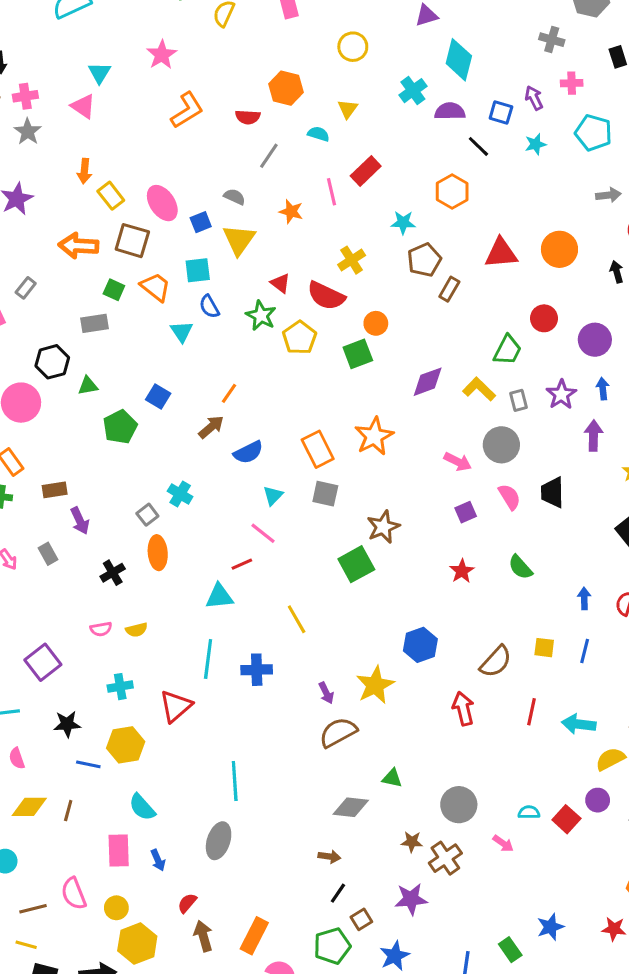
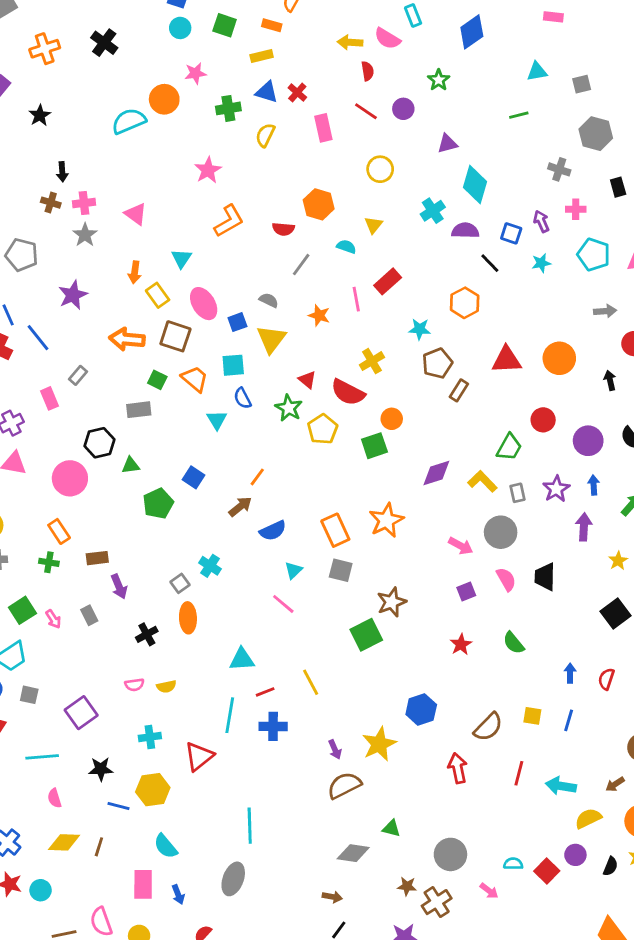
cyan triangle: (100, 73) -> (181, 258), moved
red line: (242, 564) -> (265, 692), moved

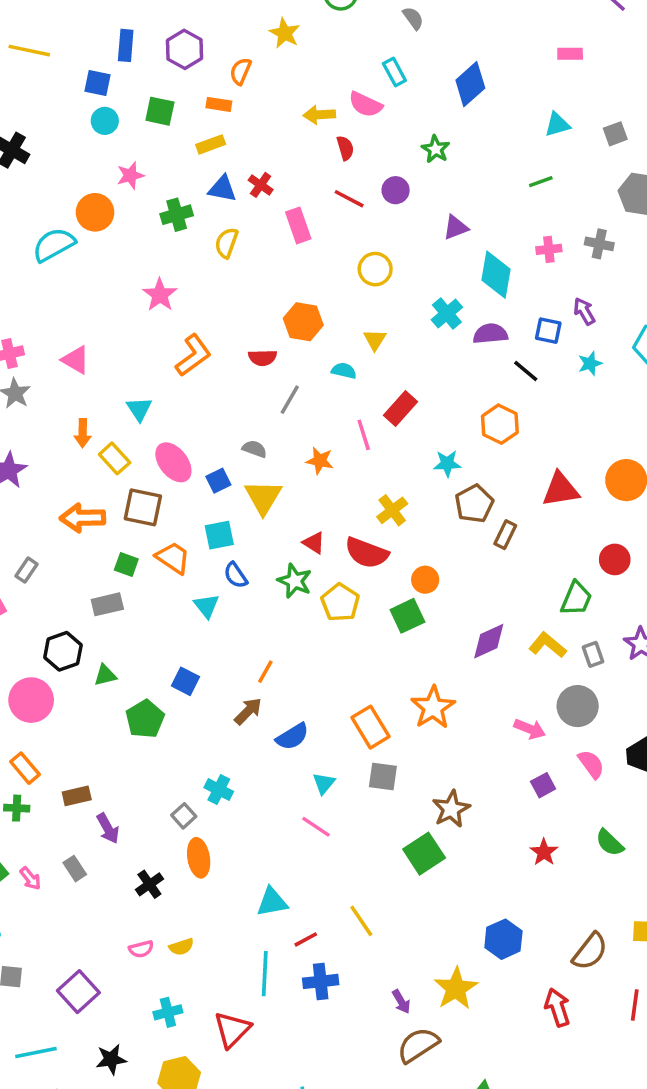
pink cross: (576, 209) -> (549, 249), moved

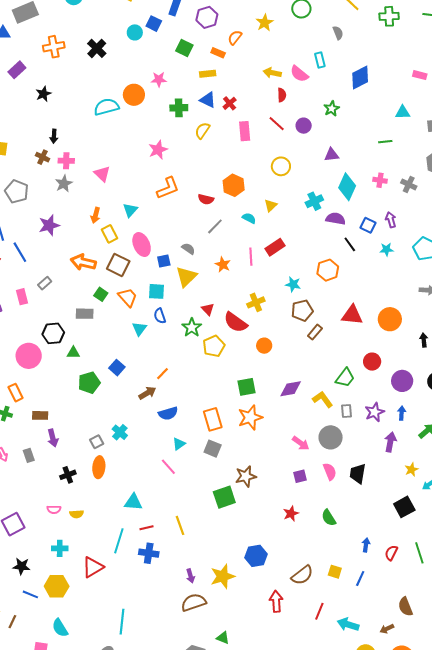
cyan circle: (105, 121) -> (135, 32), moved
green square: (407, 616) -> (247, 387), moved

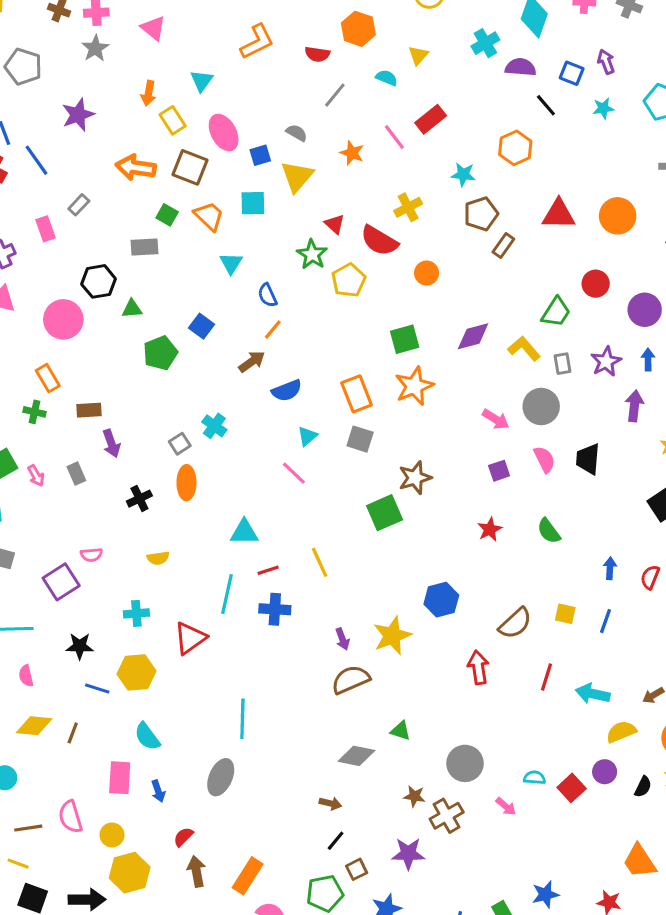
pink line: (251, 257) -> (394, 137), turned -30
blue semicircle: (160, 316) -> (268, 295), moved
pink semicircle: (54, 509) -> (91, 555), moved

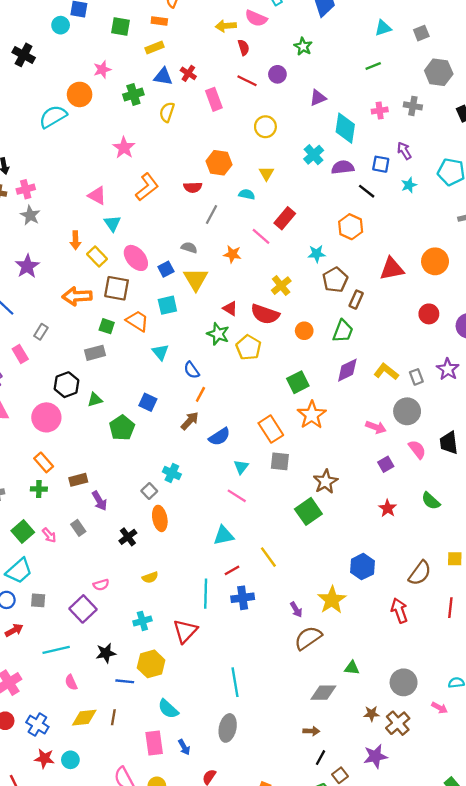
pink triangle: (153, 28) -> (97, 196), moved
green trapezoid: (556, 312) -> (343, 331), moved
cyan triangle: (244, 532) -> (224, 535), moved

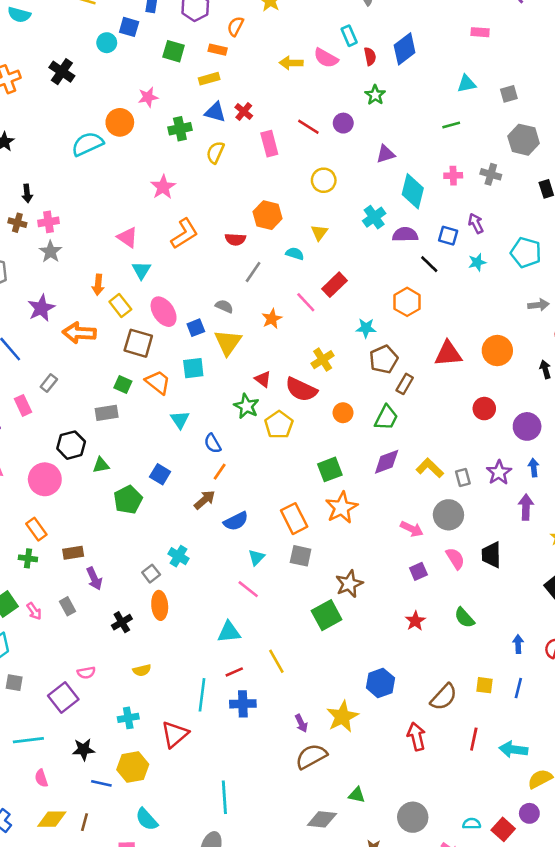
red semicircle: (244, 47) -> (370, 56), moved
orange star: (232, 254) -> (272, 319), turned 30
orange arrow: (77, 296) -> (79, 333), moved

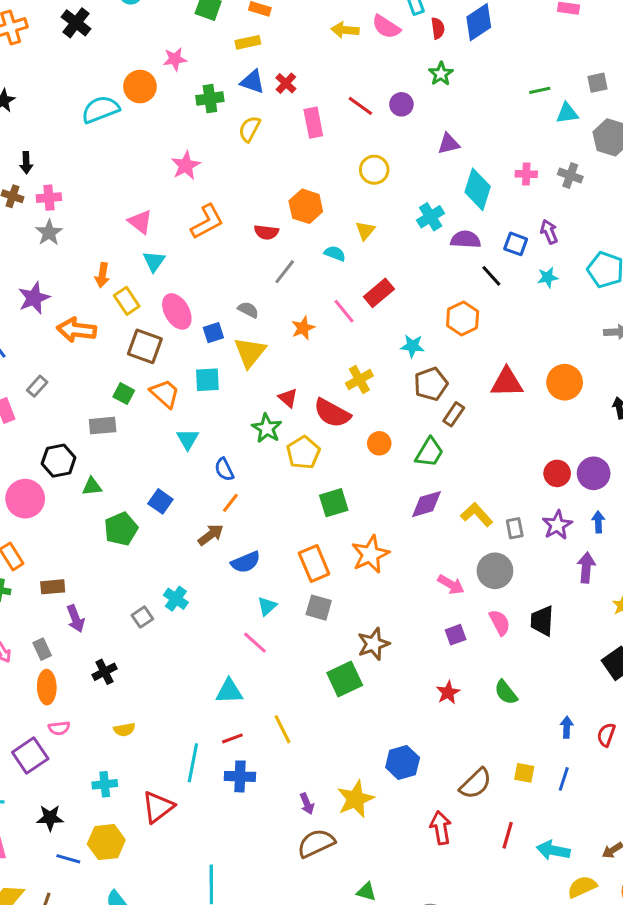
cyan triangle: (467, 84) -> (567, 113), moved
green line: (451, 125) -> (540, 90), moved
red circle: (484, 409) -> (557, 473), moved
green square: (330, 469) -> (334, 503), moved
orange ellipse: (160, 605) -> (47, 687), moved

